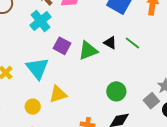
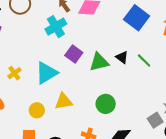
cyan triangle: (37, 68) -> (46, 73), turned 30
green circle: (116, 91) -> (106, 104), moved

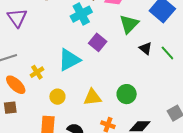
green triangle: (99, 62) -> (129, 24), moved, turned -35
yellow cross: (14, 73) -> (37, 72), moved
yellow triangle: (63, 101) -> (92, 97), moved

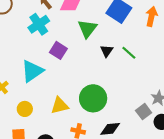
black triangle: (146, 48) -> (107, 51), turned 32
green circle: (127, 94) -> (93, 98), size x1.4

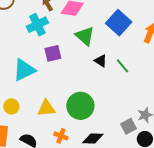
green triangle: (87, 29) -> (85, 36), turned -35
purple square: (58, 50) -> (53, 53), turned 36
black triangle: (107, 51) -> (101, 61), turned -40

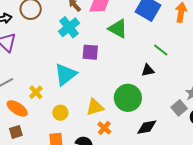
purple square: (53, 53) -> (90, 52), turned 30
black triangle: (101, 61) -> (148, 70), moved, turned -32
orange cross: (61, 136) -> (104, 128), moved, turned 32

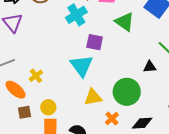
cyan triangle: (65, 74) -> (82, 66), moved, turned -35
yellow circle: (60, 113) -> (48, 107), moved
orange cross: (104, 128) -> (112, 118), moved
brown square: (16, 132) -> (25, 112), moved

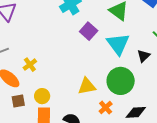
purple square: (95, 42) -> (89, 31), turned 30
cyan triangle: (82, 66) -> (118, 44), moved
black triangle: (150, 67) -> (144, 56), turned -40

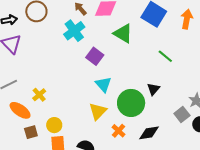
cyan triangle: (118, 44) -> (103, 84), moved, size x0.7
black triangle: (144, 56) -> (153, 89), moved
yellow triangle: (87, 86) -> (98, 111), turned -30

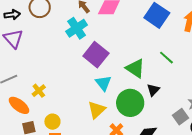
green triangle: (123, 33) -> (135, 68), moved
purple square: (95, 56) -> (96, 55), size x1.4

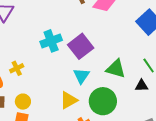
cyan cross: (77, 28) -> (51, 41), moved
green triangle: (135, 68) -> (116, 69), turned -30
black triangle: (153, 90) -> (142, 86), moved, turned 32

